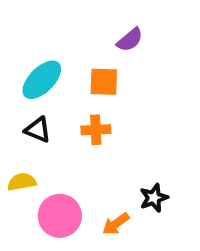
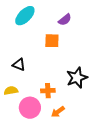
cyan ellipse: (42, 80) -> (25, 16), moved
orange cross: (96, 130) -> (48, 91), moved
black star: (154, 198) -> (77, 78), moved, size x1.5

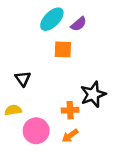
cyan ellipse: (25, 16) -> (52, 19), moved
black triangle: (19, 65) -> (23, 79), turned 32
orange cross: (48, 91) -> (70, 110), moved

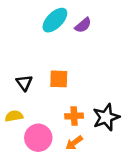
orange square: (63, 49) -> (59, 79), moved
black star: (93, 94) -> (106, 117), moved

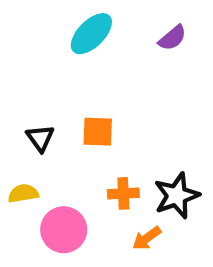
purple semicircle: (83, 25) -> (172, 38), moved
orange arrow: (74, 143) -> (147, 238), moved

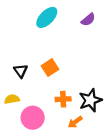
orange square: (98, 132) -> (50, 68), turned -35

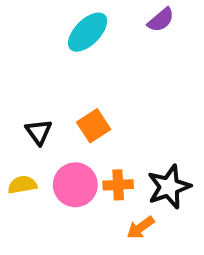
purple semicircle: (88, 20) -> (161, 20), moved
pink circle: (33, 118) -> (75, 185), moved

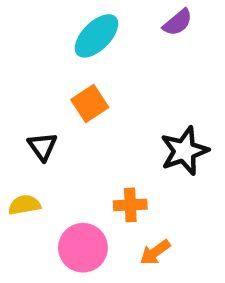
orange square: (94, 126) -> (90, 104), moved
pink circle: (75, 185) -> (83, 248), moved
black star: (169, 187) -> (184, 151), moved

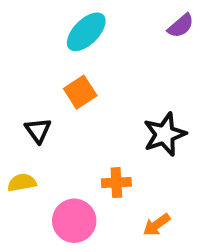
purple semicircle: (178, 22) -> (181, 26), moved
orange arrow: (155, 252) -> (157, 225), moved

